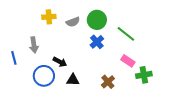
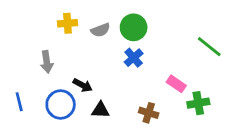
green line: (126, 34) -> (209, 47), moved
blue line: (14, 58) -> (19, 102), moved
brown cross: (108, 82) -> (149, 113), turned -32

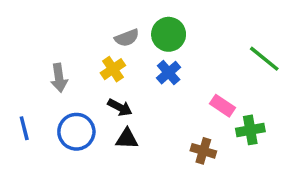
yellow cross: (67, 23) -> (113, 69), moved, turned -30
black arrow: (83, 85) -> (120, 107), moved
brown cross: (149, 113) -> (203, 151), moved

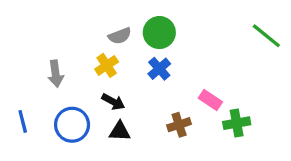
green line: (264, 59) -> (266, 36), moved
brown cross: (203, 151) -> (179, 125), moved, turned -35

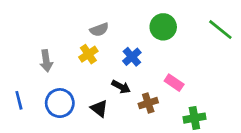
green circle: (159, 33) -> (163, 27), moved
black arrow: (113, 102) -> (121, 87), moved
green cross: (237, 123) -> (194, 118), moved
black triangle: (120, 131) -> (99, 108), turned 36

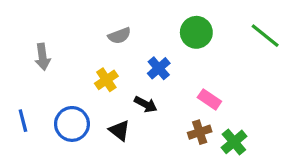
yellow cross: (88, 54) -> (106, 80), moved
gray arrow: (46, 61) -> (43, 57), moved
brown cross: (148, 103) -> (200, 132), moved
green cross: (194, 118) -> (234, 142), turned -30

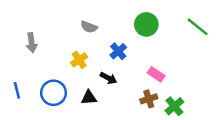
gray semicircle: (119, 36) -> (89, 27), turned 42
black triangle: (119, 130) -> (89, 98), turned -42

